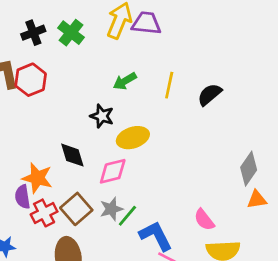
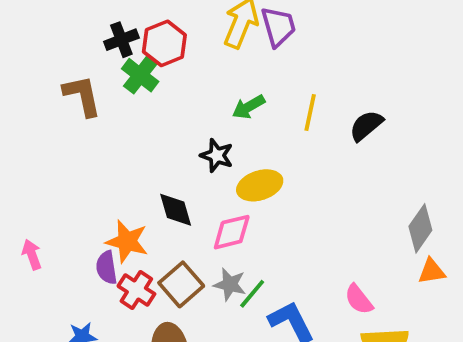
purple trapezoid: (146, 23) -> (278, 27), turned 68
green cross: (71, 33) -> (140, 75), moved
red hexagon: (31, 80) -> (164, 43), moved
gray star: (111, 209) -> (230, 284), turned 30
red cross: (44, 213) -> (136, 290), turned -30

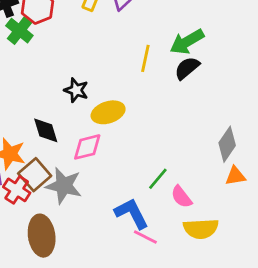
green arrow: (248, 107) -> (187, 42), moved, size x1.4
brown square: (181, 284) -> (35, 175), moved
gray star: (230, 284) -> (64, 186), moved, size x1.5
green line: (252, 294) -> (158, 179), moved

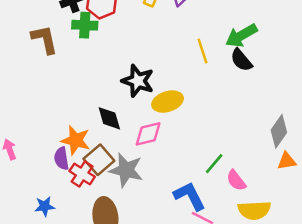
green cross: (19, 31) -> (85, 25), turned -35
yellow line: (145, 58) -> (202, 51), turned -30
black semicircle: (187, 68) -> (241, 60), turned -90
black star: (76, 90) -> (138, 81), size x1.4

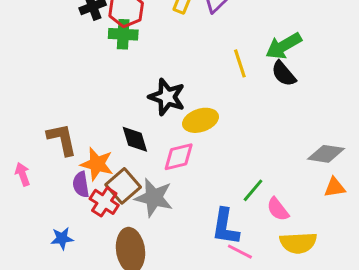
green cross: (85, 25) -> (123, 34), moved
brown L-shape: (45, 39) -> (62, 139), moved
gray diamond: (279, 131) -> (326, 154), turned 64
blue L-shape: (190, 196) -> (225, 227), turned -144

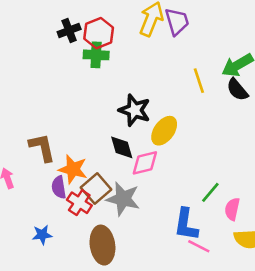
yellow ellipse: (201, 120) -> (164, 131), turned -36
black diamond: (135, 139) -> (122, 147), moved
pink semicircle: (278, 209) -> (232, 209), turned 50

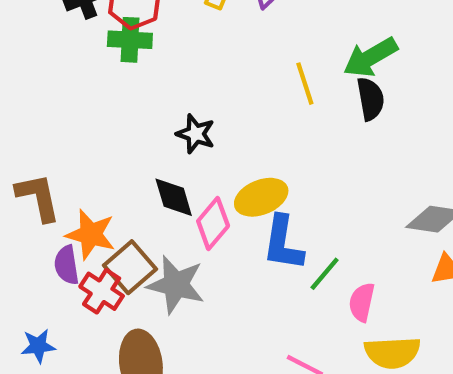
black semicircle: (237, 90) -> (370, 99), turned -150
black star: (135, 110) -> (196, 134), size x0.7
yellow ellipse: (164, 131) -> (261, 197), moved, turned 32
pink diamond: (145, 163) -> (213, 223), turned -36
blue L-shape: (186, 224) -> (283, 243), moved

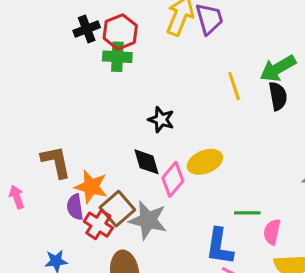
blue L-shape: (283, 243) -> (220, 246), moved
green line: (325, 274) -> (247, 213), turned 50

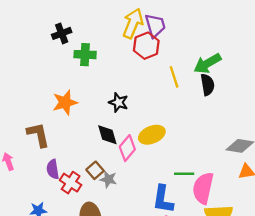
red hexagon: (120, 32) -> (146, 46), moved
orange star: (91, 187) -> (65, 102), moved, turned -30
brown square: (117, 209) -> (95, 170), moved, size x0.7
gray star: (148, 220) -> (108, 179), size x0.6
pink semicircle: (272, 232) -> (203, 188), size x1.6

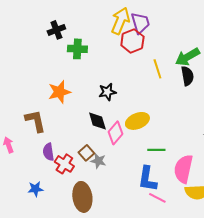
black star: (118, 102) -> (107, 92), turned -30
green line: (184, 174) -> (156, 150), moved

